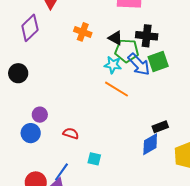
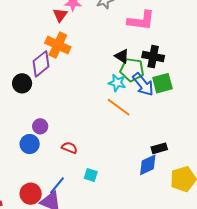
purple diamond: (30, 28) -> (41, 64), moved
orange cross: (83, 32) -> (58, 45), moved, size x1.4

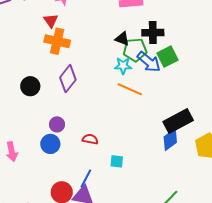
red triangle: (60, 15) -> (51, 21), moved
purple diamond: (41, 64) -> (68, 79), moved
black rectangle: (159, 148) -> (178, 121), size x1.8

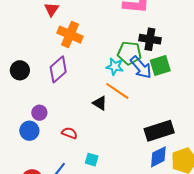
black triangle: (122, 39) -> (100, 103), moved
orange cross: (57, 41) -> (70, 35), moved
blue diamond: (170, 140) -> (158, 157), moved

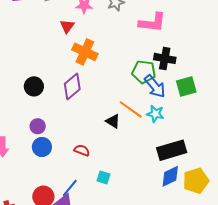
green square: (160, 65) -> (186, 87), moved
cyan star: (115, 67) -> (155, 114), moved
purple circle: (39, 113) -> (38, 126), moved

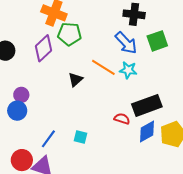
green pentagon: (144, 72) -> (70, 34), moved
black triangle: (113, 121) -> (75, 80), moved, turned 49
purple circle: (38, 126) -> (21, 95), moved
red semicircle: (82, 150) -> (122, 119), moved
blue line: (70, 188) -> (48, 139), moved

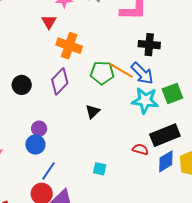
green pentagon: (70, 34) -> (102, 73), moved
green square: (157, 41) -> (172, 93), moved
orange line: (103, 67) -> (121, 71), moved
cyan star: (128, 70) -> (145, 100), size x1.5
blue line: (48, 139) -> (49, 171), moved

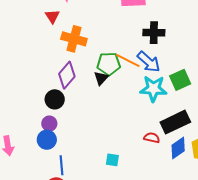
black circle: (22, 85) -> (55, 99), moved
black triangle: (93, 112) -> (101, 78), moved
blue line: (49, 171) -> (61, 165), turned -36

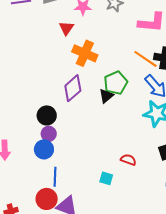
orange line: (128, 60) -> (146, 59), moved
green pentagon: (109, 64) -> (116, 83), turned -30
black circle: (55, 99) -> (47, 115), moved
red semicircle: (152, 138) -> (128, 160), moved

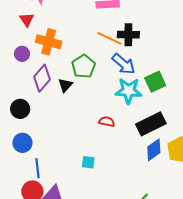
black triangle: (106, 96) -> (65, 85), moved
purple circle: (49, 134) -> (22, 54), moved
red semicircle: (128, 160) -> (107, 122), moved

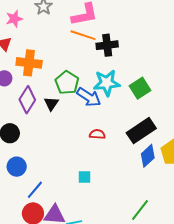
orange line: (110, 38) -> (83, 35), moved
blue arrow: (123, 64) -> (89, 97), moved
cyan star: (129, 91) -> (107, 83), moved
blue line: (37, 168) -> (35, 190), turned 54

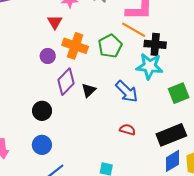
green pentagon: (67, 83) -> (110, 46), moved
cyan star: (107, 83) -> (149, 66), moved

